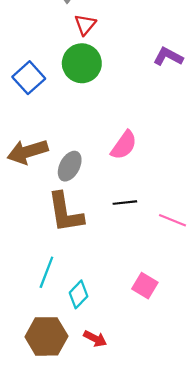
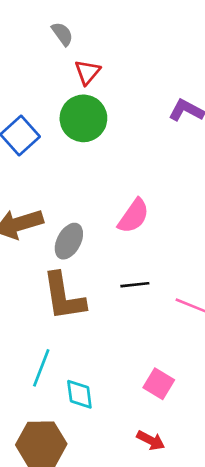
cyan diamond: (79, 294) -> (79, 394), turned -52
red arrow: (95, 339) -> (151, 440), moved

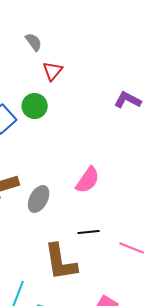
green circle: (83, 118) -> (35, 106), moved, size x0.7
brown L-shape: (64, 297) -> (61, 262), moved

